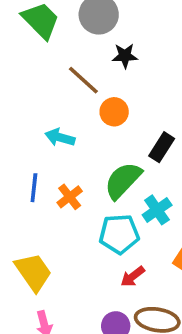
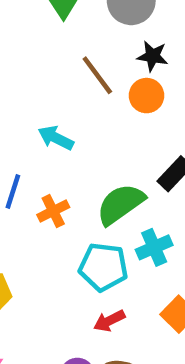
orange circle: (114, 112) -> (146, 96), moved

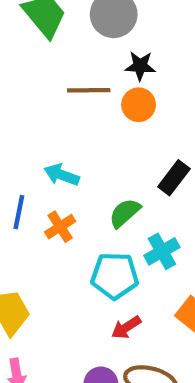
brown line: (97, 75) -> (89, 90), turned -48
cyan arrow: (56, 138) -> (62, 175), moved
green semicircle: (120, 204) -> (125, 213), size x0.7

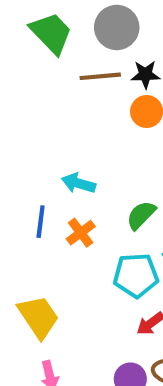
brown line: (89, 90) -> (100, 76), moved

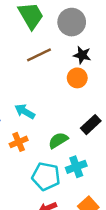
brown line: (100, 76) -> (39, 55), moved, turned -35

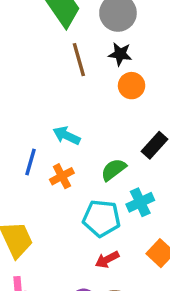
brown line: (39, 55) -> (79, 60), turned -75
black star: (82, 55) -> (120, 54), moved

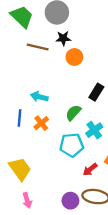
brown line: (79, 60) -> (38, 47), turned -50
red arrow: (107, 260) -> (90, 169), moved

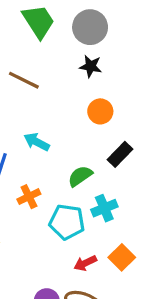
brown line: (38, 47) -> (24, 80), moved
orange circle: (74, 57) -> (100, 111), moved
orange cross: (41, 123) -> (29, 197), moved

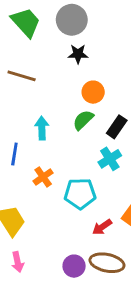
cyan arrow: (37, 142) -> (42, 128), turned 70
green semicircle: (80, 176) -> (83, 120), moved
cyan cross: (104, 208) -> (110, 159), moved

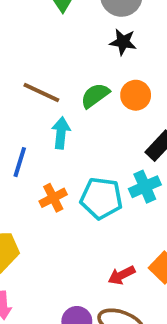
brown line: (22, 76) -> (41, 93), moved
green semicircle: (83, 120) -> (95, 95), moved
cyan pentagon: (80, 194) -> (101, 198), moved

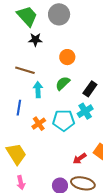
black star: (123, 42) -> (35, 40), moved
green semicircle: (95, 95) -> (63, 83), moved
orange circle: (136, 95) -> (67, 57), moved

